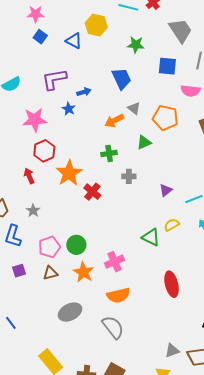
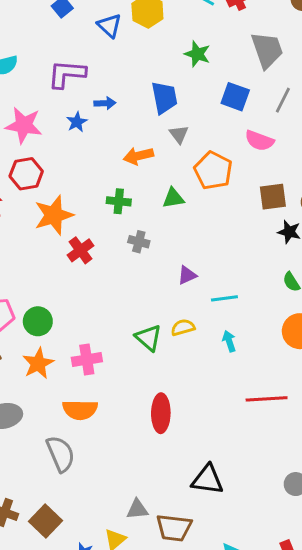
gray triangle: (134, 108) -> (179, 134), moved

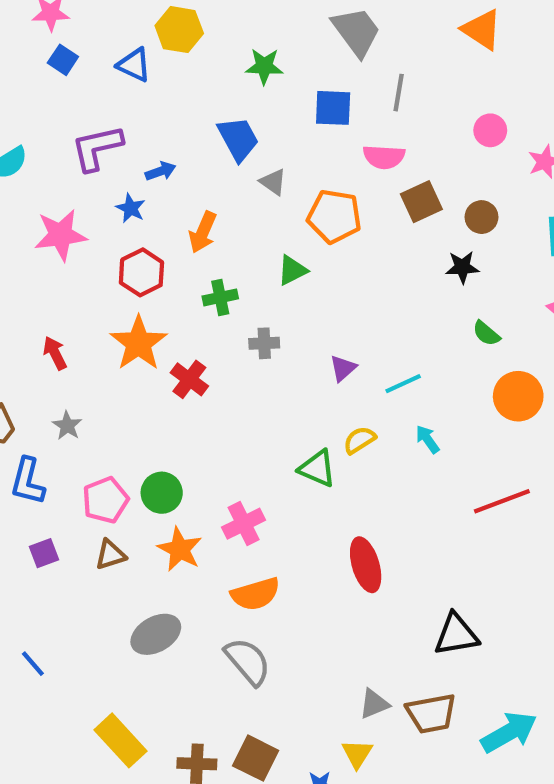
orange arrow: (138, 156) -> (203, 232), moved, turned -36
red hexagon: (26, 174) -> (141, 272), moved
brown square: (273, 197) -> (421, 202), moved

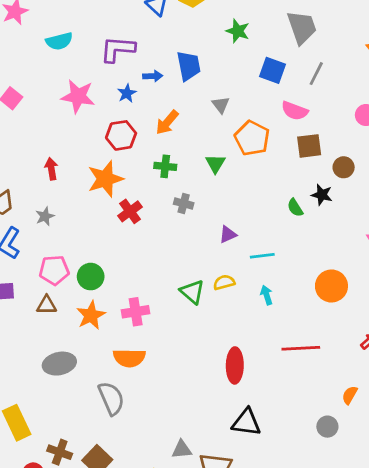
blue trapezoid: (238, 139) -> (189, 66), moved
green triangle: (292, 270) -> (215, 164), turned -50
green semicircle: (486, 333) -> (295, 208), moved
red ellipse: (366, 565) -> (235, 365), moved

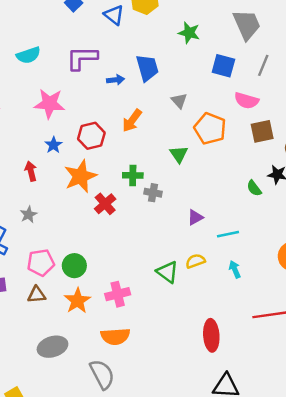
blue star: (127, 93) -> (53, 145), moved
green cross: (165, 166) -> (133, 175), moved

